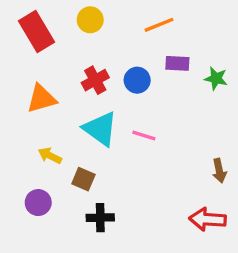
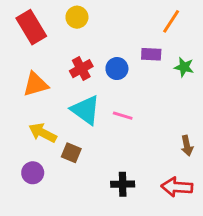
orange line: (159, 25) -> (171, 21), moved, turned -35
yellow arrow: (50, 156) -> (43, 133), size x1.4
black cross: (100, 218) -> (123, 184), moved

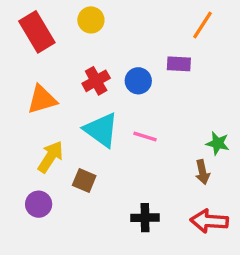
green star: (184, 67) -> (218, 143), moved
yellow arrow: (43, 133) -> (50, 157), turned 96
brown arrow: (187, 146) -> (202, 172), moved

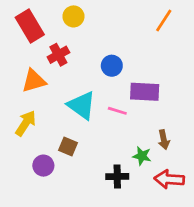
purple rectangle: (179, 64) -> (145, 92), moved, size x1.5
red cross: (96, 81) -> (58, 55), moved
green star: (218, 143) -> (142, 156), moved
yellow arrow: (50, 157) -> (26, 123), moved
purple circle: (39, 204) -> (43, 166), moved

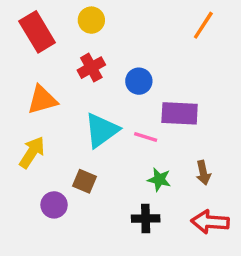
red cross: (58, 55) -> (91, 68), moved
cyan triangle: (82, 105) -> (102, 130), turned 48
green star: (142, 156) -> (159, 179), moved

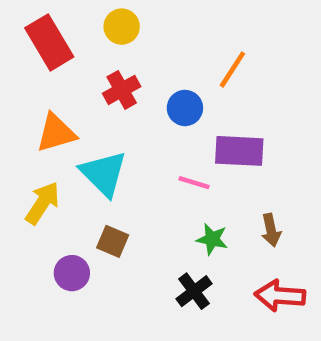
orange line: (203, 25) -> (232, 70), moved
cyan triangle: (102, 130) -> (104, 174), moved, turned -39
black cross: (146, 219) -> (194, 291), turned -36

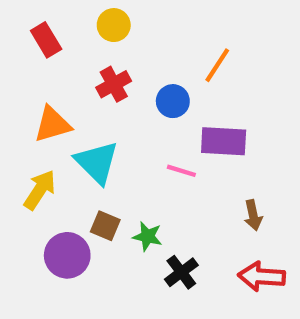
red rectangle: (49, 42) -> (46, 40), size x0.7
green star: (212, 239) -> (147, 236), moved
purple circle: (72, 273) -> (67, 255), size x1.4

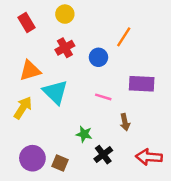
purple rectangle: (224, 141) -> (142, 84), moved
brown arrow: (253, 215) -> (125, 122), moved
brown square: (105, 226) -> (60, 163), moved
purple circle: (67, 255) -> (32, 158), moved

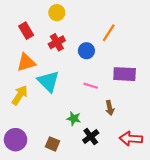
red rectangle: (26, 22) -> (26, 31), moved
purple circle: (32, 158) -> (16, 140), moved

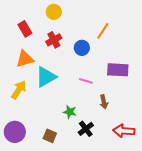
cyan triangle: (48, 81) -> (46, 77), turned 45

